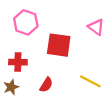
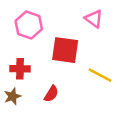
pink triangle: (96, 27) -> (94, 19), moved
yellow line: (90, 81) -> (100, 75), moved

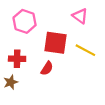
yellow line: (100, 75) -> (85, 50), moved
red semicircle: (51, 94) -> (47, 68), moved

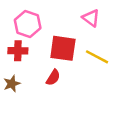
red cross: (17, 59) -> (18, 51), moved
brown star: (11, 82) -> (12, 84), moved

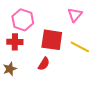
pink triangle: (91, 18) -> (75, 15), turned 35

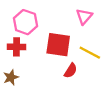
red semicircle: (44, 64) -> (71, 71), moved

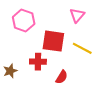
red cross: (16, 47) -> (38, 62), moved
red semicircle: (71, 71) -> (62, 77), moved

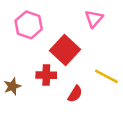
red square: (53, 41) -> (65, 50), turned 35
yellow line: (82, 48) -> (106, 76), moved

